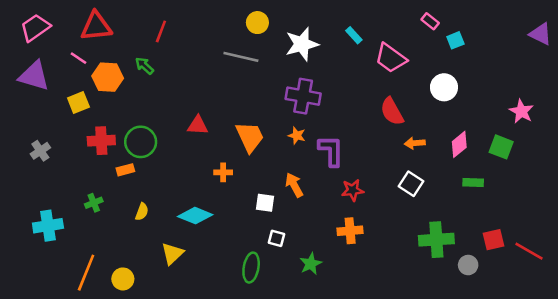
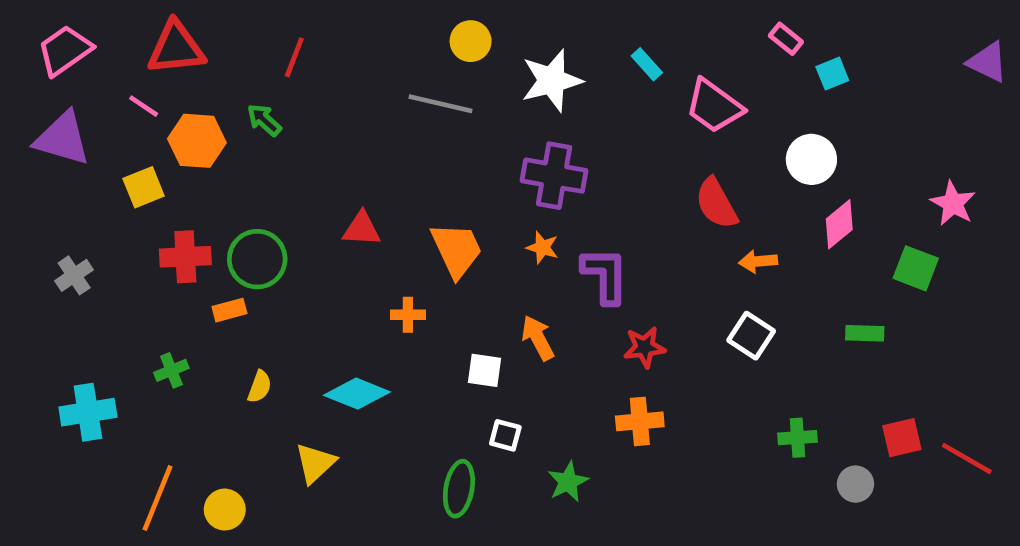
pink diamond: (459, 144) -> (839, 224), moved
green cross: (436, 240) -> (798, 438), size x0.6

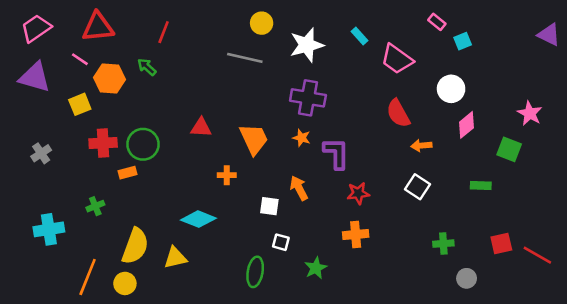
yellow semicircle: (260, 387) -> (135, 246), moved, size x2.0
yellow triangle: (315, 463) -> (175, 258), turned 30
gray circle: (855, 484) -> (467, 278), moved

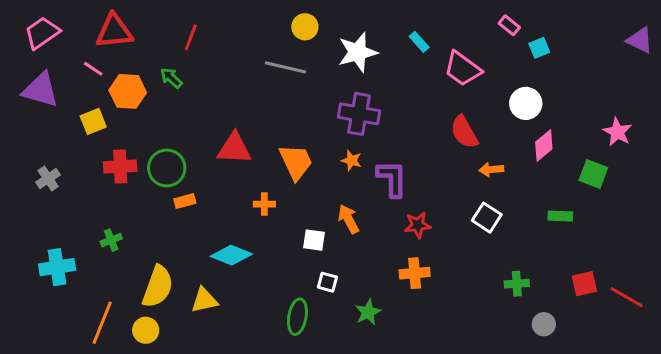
red triangle: (201, 128) -> (234, 148), size x1.4
orange rectangle: (128, 173) -> (185, 201), moved

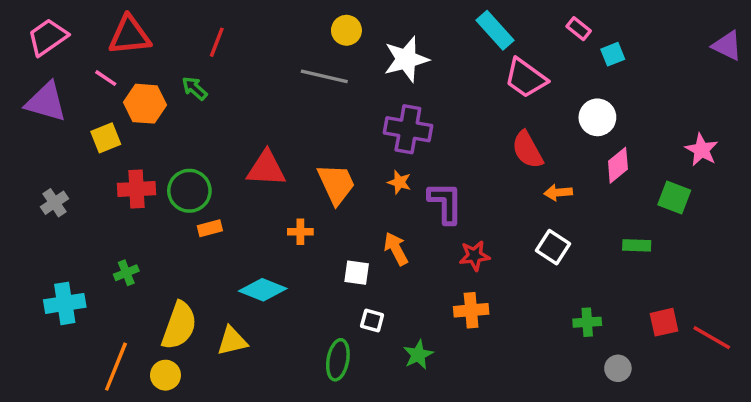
cyan rectangle: (419, 42) -> (495, 30), moved, size x1.6

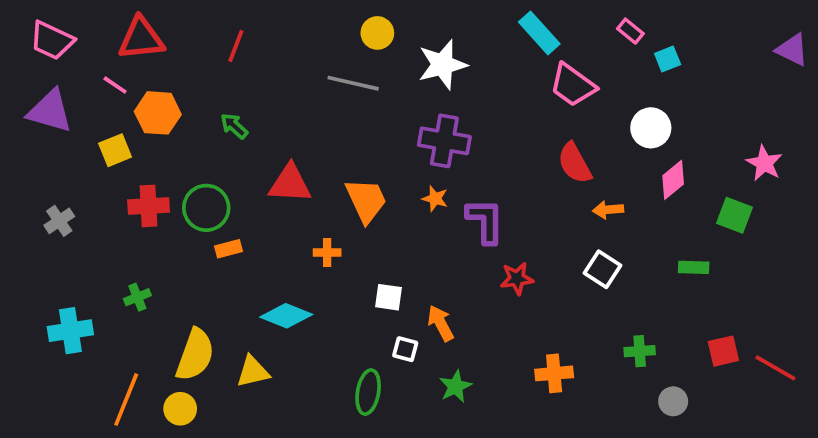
pink trapezoid: (48, 37) -> (52, 40), turned -120
green arrow: (195, 88) -> (234, 126), moved
orange arrow: (396, 249) -> (441, 323), moved
orange cross: (471, 310) -> (554, 373), moved

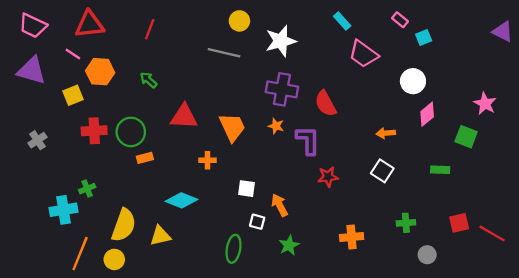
cyan rectangle: (539, 33) -> (342, 21), size x0.7
red semicircle: (575, 163) -> (326, 104), moved
cyan cross: (70, 331) -> (63, 210), moved

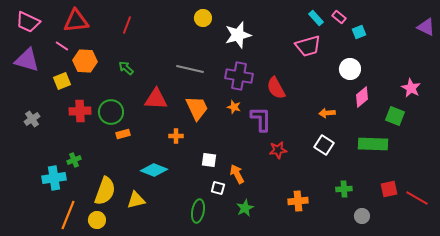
cyan rectangle: (342, 21) -> (316, 18), moved
gray line: (224, 53) -> (190, 69), moved
pink trapezoid: (363, 54) -> (308, 46), turned -52
green rectangle: (440, 170) -> (373, 144), size x1.8

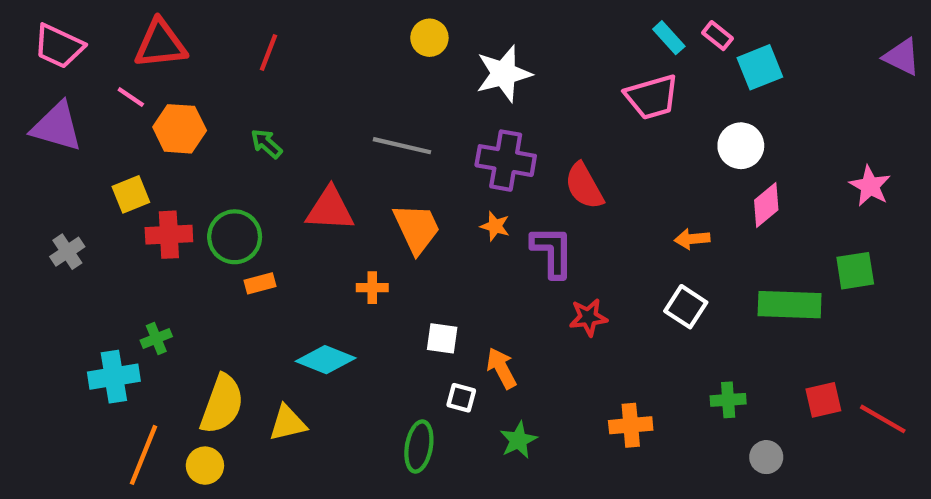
cyan square: (359, 32) -> (760, 67), size x1.5
yellow square: (62, 81) -> (131, 194), moved
green square: (395, 116) -> (855, 271), moved, turned -30

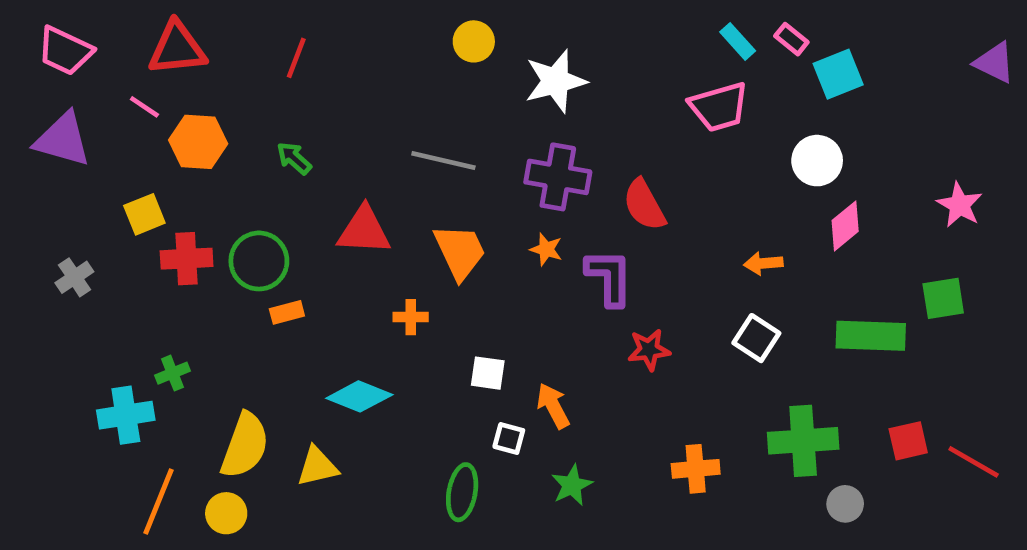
green cross: (728, 400) -> (803, 441), size x1.8

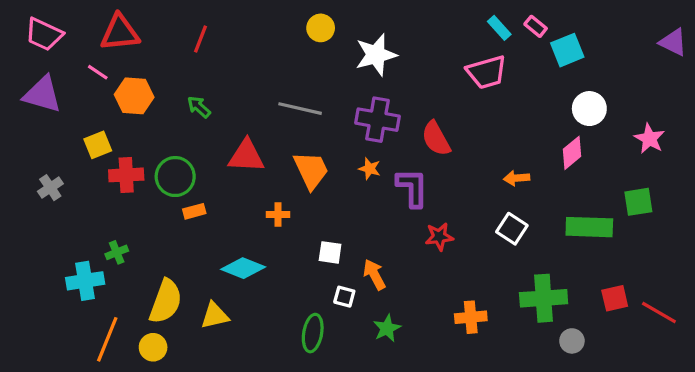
white circle: (817, 161) -> (589, 109), moved

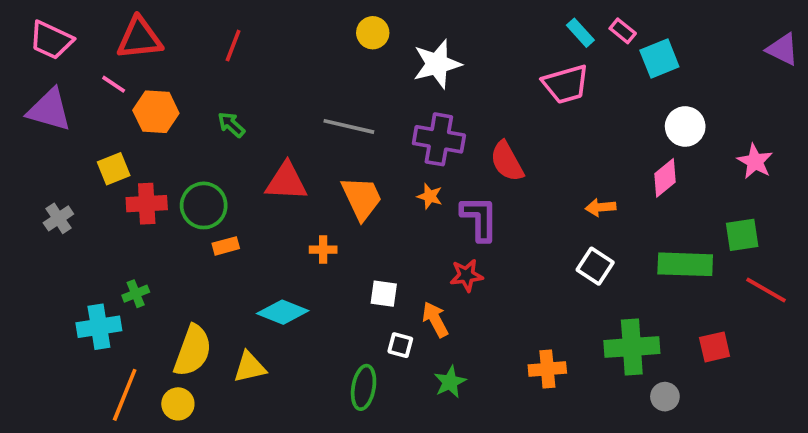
red star: (439, 237) -> (466, 275), moved
red line: (659, 312) -> (766, 290), moved

